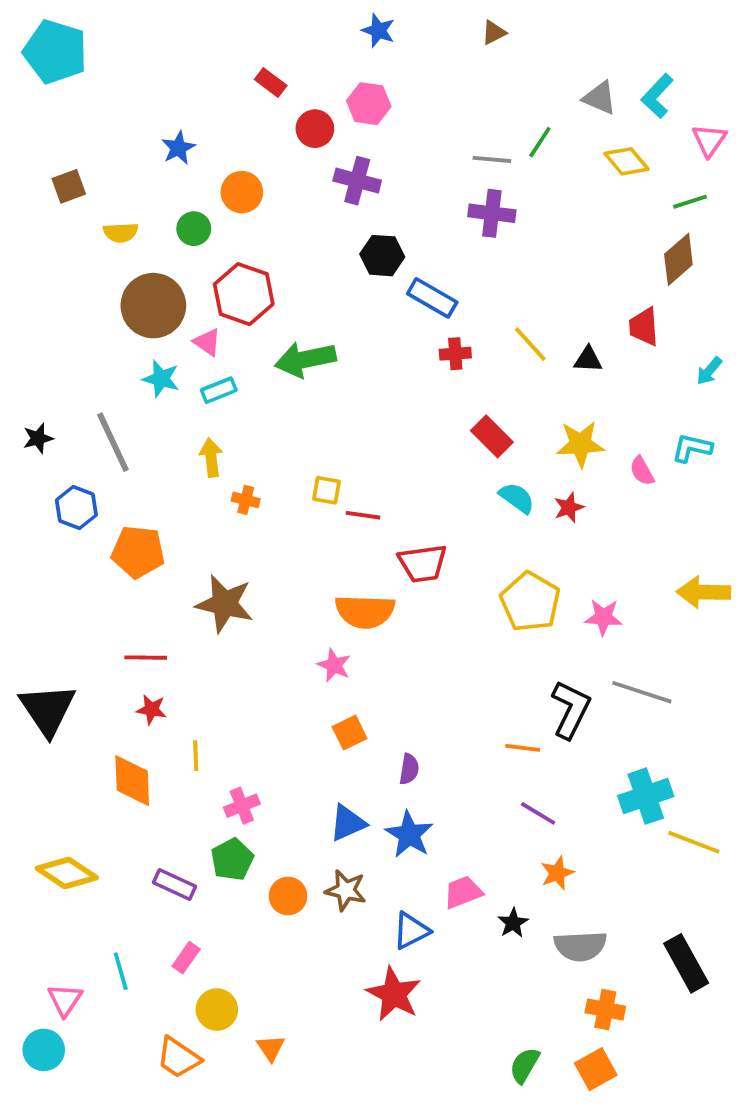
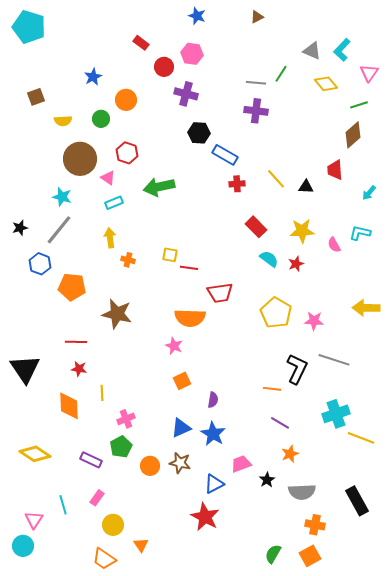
red hexagon: (244, 294) -> (127, 153), size x0.7
cyan star: (161, 379) -> (62, 197), moved
gray line: (113, 442) -> (59, 230), turned 64
orange trapezoid: (178, 1058) -> (104, 559), moved

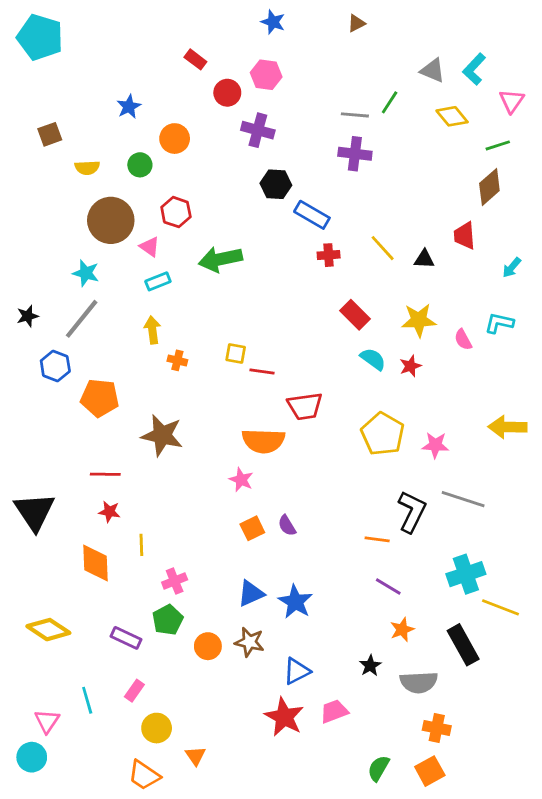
purple semicircle: (213, 400) -> (287, 526), moved, turned 140
pink trapezoid: (241, 464) -> (334, 711), moved
black rectangle: (357, 501) -> (463, 645), moved

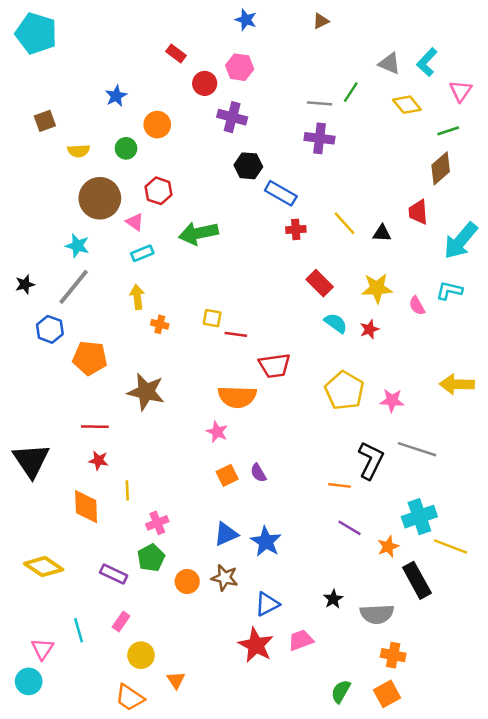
cyan arrow: (512, 268) -> (461, 241), size x2.0
orange star: (402, 630) -> (388, 547), moved

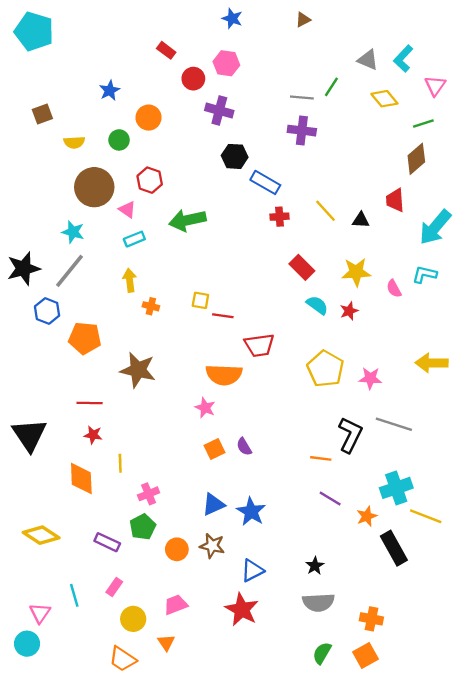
black star: (25, 284) -> (23, 269), size x1.8
gray semicircle: (377, 614) -> (318, 602), moved
pink trapezoid: (301, 640) -> (176, 605), moved

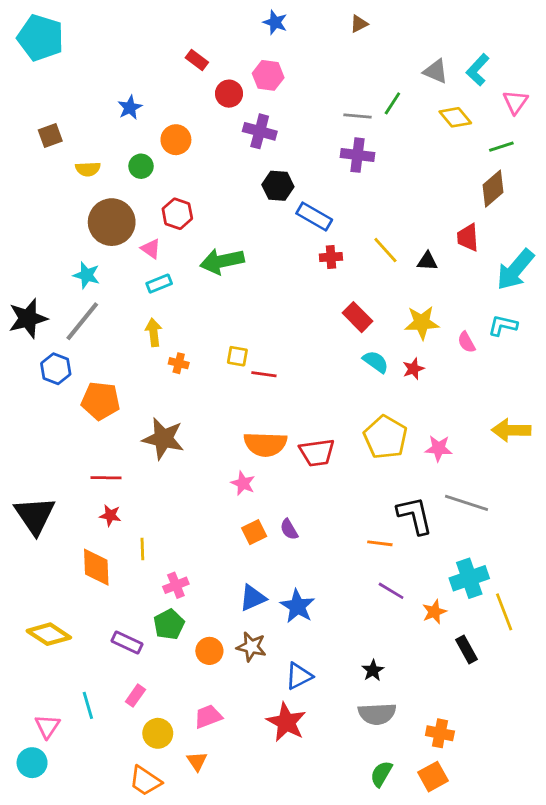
red trapezoid: (259, 345) -> (317, 453), moved
black L-shape: (350, 435) -> (415, 515), turned -39
yellow line: (426, 516) -> (504, 612), turned 48
black rectangle: (394, 548) -> (466, 650), size x0.7

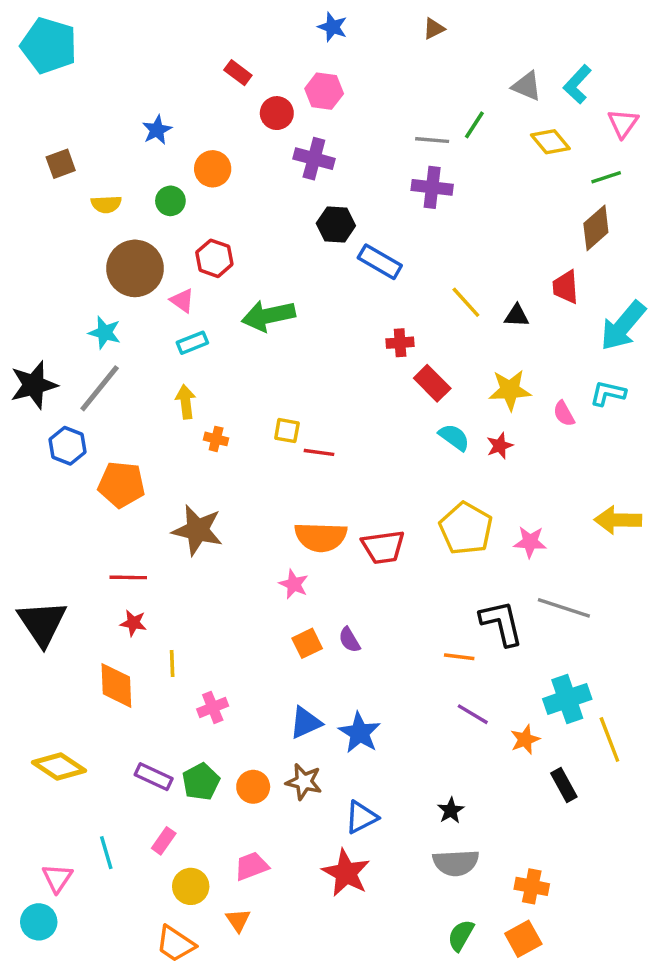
red cross: (331, 257) -> (400, 343), moved
green pentagon: (169, 624) -> (201, 782), moved

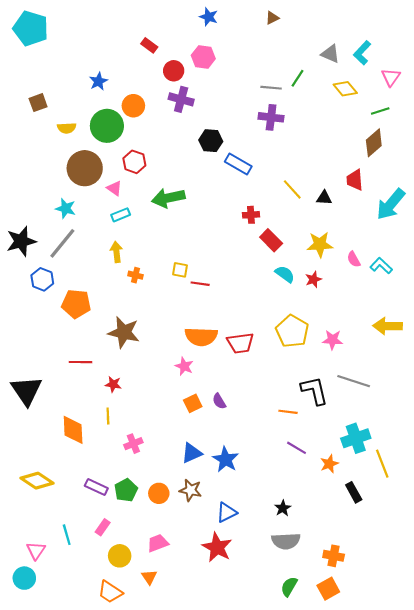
purple cross: (314, 159) -> (181, 99), moved
green circle: (170, 201) -> (107, 126), size x1.8
cyan L-shape: (608, 393) -> (381, 266), moved, turned 30
red star: (133, 623) -> (113, 384), moved

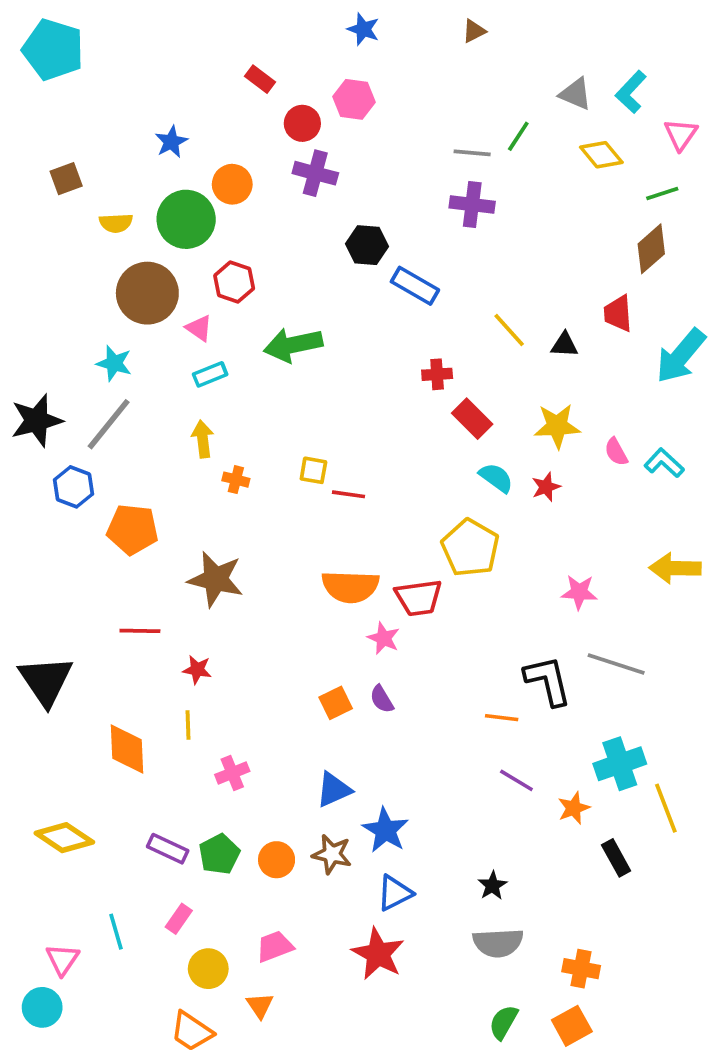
yellow pentagon: (292, 331) -> (470, 548), moved
pink star: (184, 366) -> (384, 638), moved
blue star: (226, 459) -> (385, 830), moved

